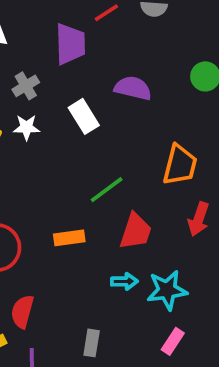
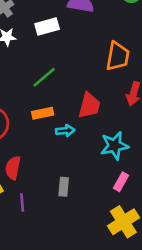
white rectangle: (84, 116) -> (47, 27), turned -70
green line: (107, 190) -> (44, 77), moved
cyan arrow: (124, 281) -> (65, 131), moved

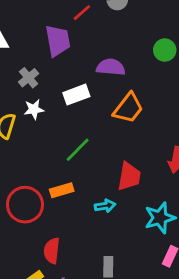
orange trapezoid: (118, 56) -> (128, 108), moved, turned 32
orange rectangle: (43, 113) -> (62, 190), moved

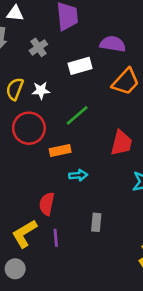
white star: (34, 109) -> (41, 90), moved
red circle: (25, 205) -> (29, 128), moved
cyan arrow: (105, 206) -> (78, 175), moved

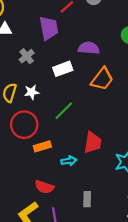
red trapezoid: (121, 143) -> (93, 143), moved
orange rectangle: (60, 150) -> (42, 146), moved
red semicircle: (47, 204) -> (44, 187), turned -78

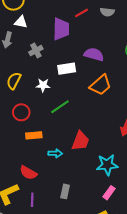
white star: (32, 92) -> (43, 85), moved
red circle: (24, 125) -> (21, 112), size x0.7

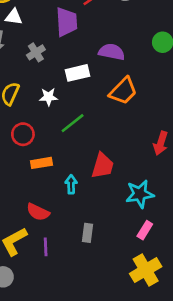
cyan arrow: (55, 153) -> (71, 184), turned -88

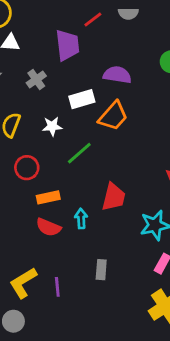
orange trapezoid: (123, 91) -> (113, 116), moved
red semicircle: (38, 212) -> (48, 227), moved

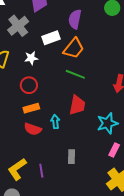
purple semicircle: (117, 75) -> (75, 19), turned -84
gray cross: (36, 79) -> (18, 26), size x1.5
green line: (79, 153) -> (75, 74), moved, turned 66
red circle: (27, 168) -> (29, 85), moved

